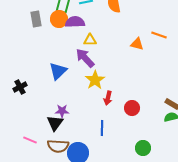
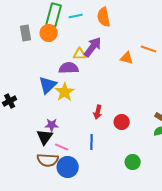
purple semicircle: (75, 22) -> (69, 68), moved
purple arrow: (85, 58) -> (93, 47), moved, turned 80
yellow star: (95, 80) -> (65, 92), moved
pink line: (30, 140) -> (62, 147), moved

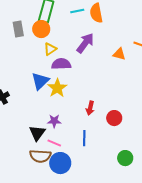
cyan line: (76, 16) -> (77, 11), moved
yellow triangle: (80, 54) -> (50, 49), moved, turned -32
purple star: (52, 125) -> (54, 121), moved

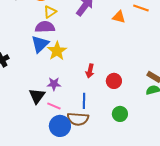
purple semicircle: (61, 64) -> (45, 27), moved
brown semicircle: (40, 156) -> (78, 119), moved
green circle: (125, 158) -> (120, 114), moved

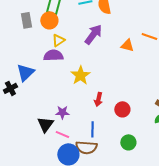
blue triangle: (40, 44) -> (25, 72), moved
yellow star: (57, 51) -> (80, 75), moved

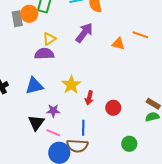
orange circle: (49, 20) -> (29, 14), moved
blue triangle: (25, 72) -> (34, 86), moved, turned 30
yellow star: (80, 75) -> (71, 85), moved
green circle: (128, 142) -> (129, 144), moved

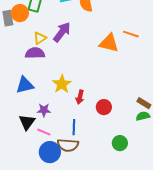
purple arrow: (84, 33) -> (62, 32), moved
orange triangle: (118, 44) -> (109, 43), size x1.5

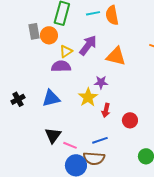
orange circle: (20, 13) -> (49, 35), moved
orange triangle: (109, 43) -> (116, 56), moved
purple star: (44, 110) -> (101, 82), moved
blue line: (74, 127) -> (100, 140), turned 70

